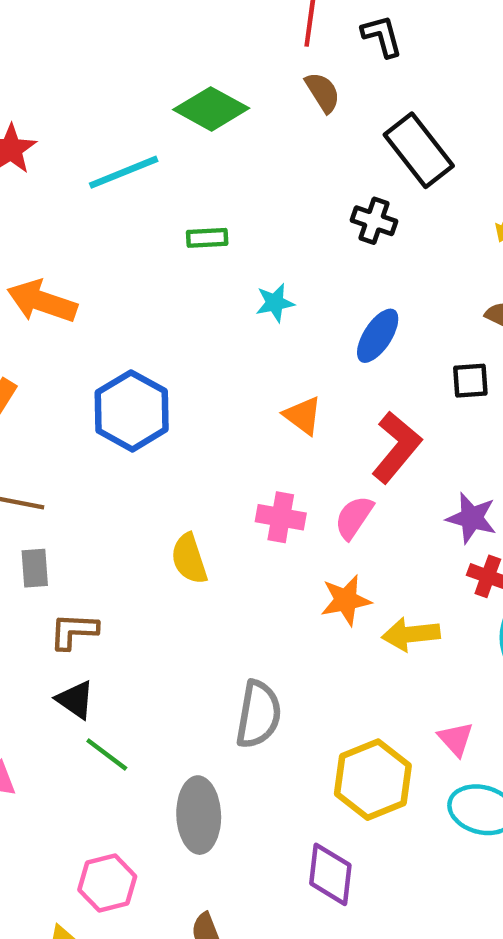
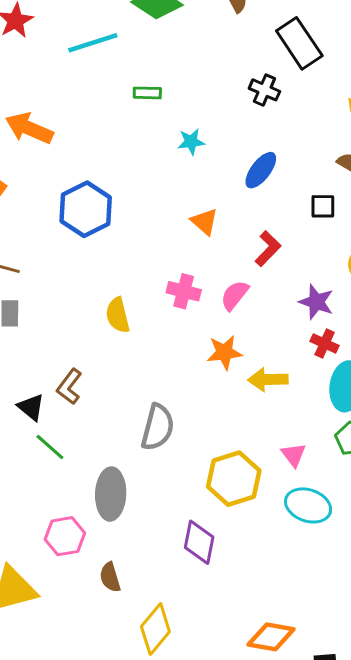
red L-shape: (396, 447) -> (268, 249), size x0.7
brown L-shape: (74, 631) -> (69, 387), moved, turned -60
pink hexagon: (107, 883) -> (65, 536), moved

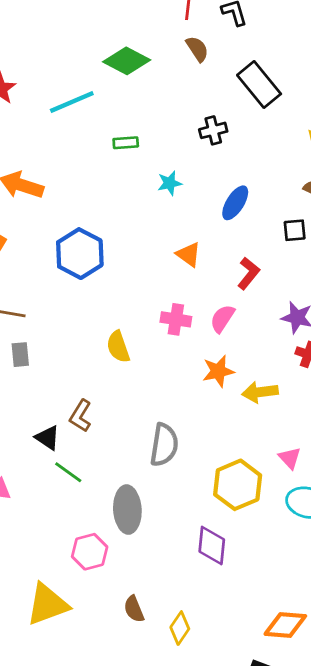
black cross: (264, 90) -> (213, 130), moved, turned -32
brown semicircle: (110, 577) -> (134, 609), moved
yellow diamond: (155, 629) -> (180, 628), size x0.7

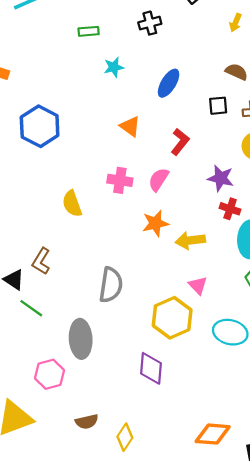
green rectangle: (126, 143) -> (89, 31), moved
pink triangle: (290, 458) -> (198, 285), moved
brown semicircle: (134, 609) -> (87, 422), turned -80

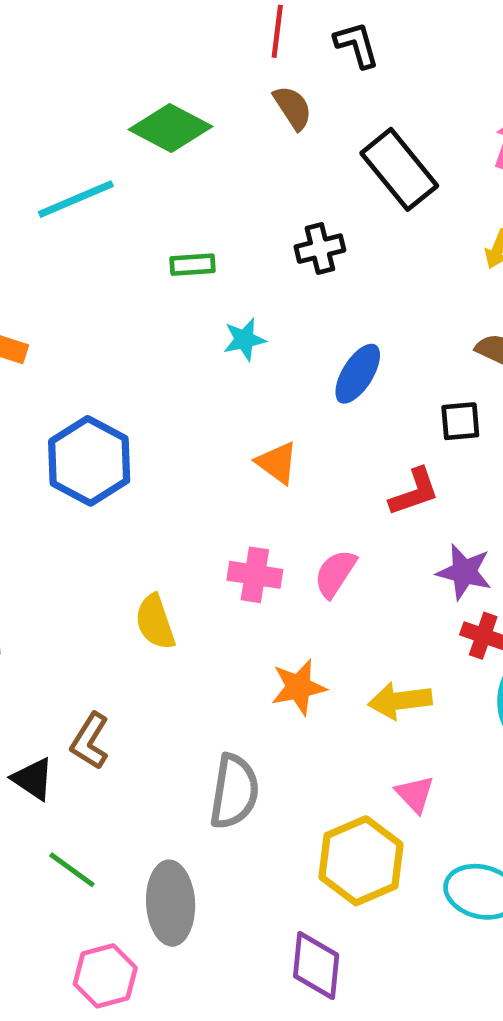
red L-shape: (180, 142) -> (414, 492), moved, turned 32
orange star: (155, 223) -> (299, 687), moved
green line: (31, 308) -> (72, 870), moved

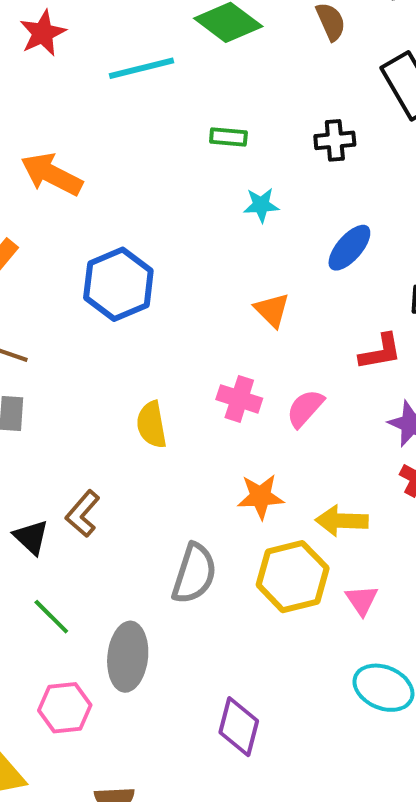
pink triangle: (415, 794) -> (362, 600), moved
yellow hexagon: (361, 861) -> (293, 577), moved

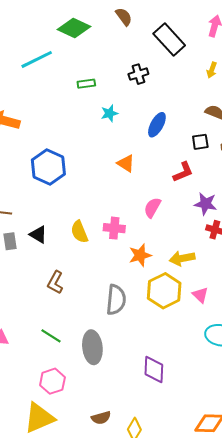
pink cross: (239, 399) -> (114, 228), moved
black triangle: (31, 537) -> (38, 235), moved
pink hexagon: (65, 708) -> (52, 381), moved

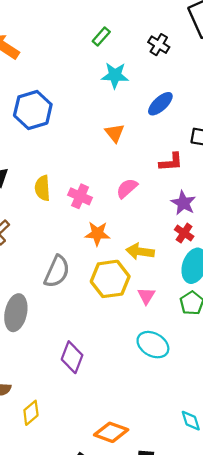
black cross: (138, 74) -> (159, 45), turned 30
green rectangle: (86, 84) -> (101, 37), turned -60
cyan star: (109, 113) -> (115, 75), size x1.4

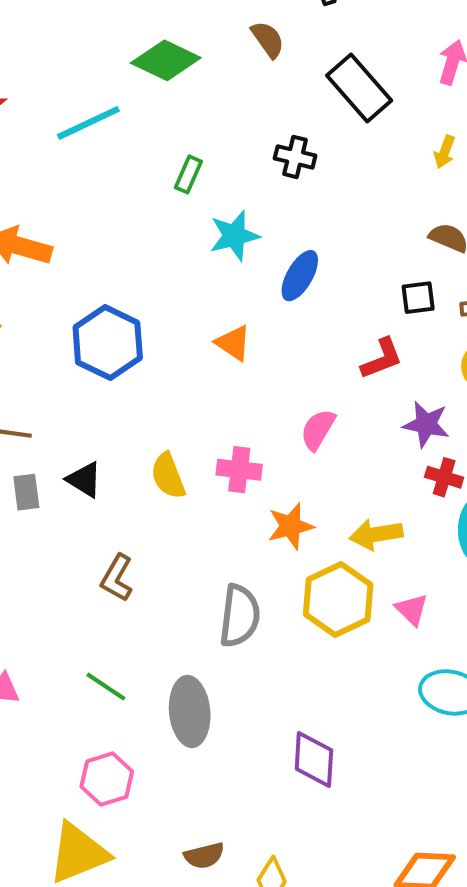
blue ellipse: (160, 104) -> (300, 276), moved
orange triangle: (115, 133) -> (233, 343), moved

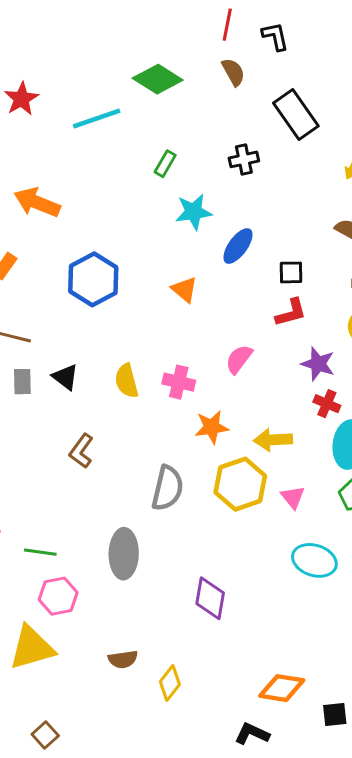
black cross: (295, 157) -> (244, 159), turned -32
black square: (418, 298) -> (291, 272), moved
green line: (106, 687) -> (40, 552), moved, turned -32

